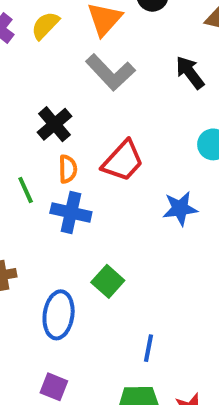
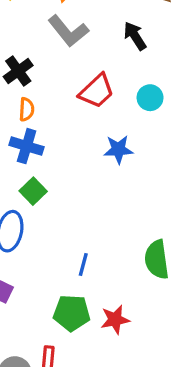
red trapezoid: (123, 161) -> (97, 91), moved
green square: (108, 281) -> (33, 191), moved

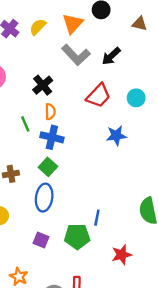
black arrow: (135, 36) -> (111, 56), moved, turned -96
green square: (33, 191) -> (48, 167), moved
green pentagon: (72, 313) -> (77, 236), moved

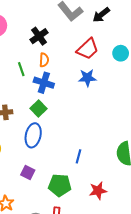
blue star: (116, 135) -> (87, 78), moved
green pentagon: (77, 236) -> (60, 185), moved

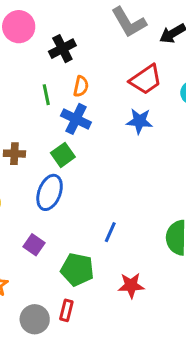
black cross: (39, 36) -> (62, 49), moved

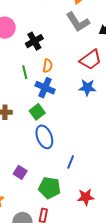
blue ellipse: (50, 192) -> (44, 137), moved, turned -40

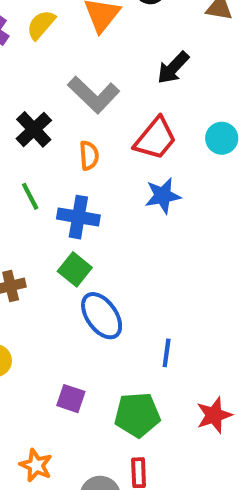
gray L-shape: (78, 22) -> (94, 95), moved
orange semicircle: (48, 66) -> (89, 155), moved

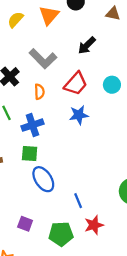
blue cross: (78, 217) -> (32, 125), turned -30
green square: (75, 269) -> (30, 153), turned -36
blue line: (167, 353) -> (78, 201), turned -32
red star: (214, 415) -> (94, 225), moved

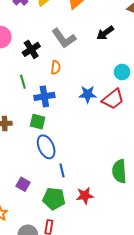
red trapezoid: (76, 84) -> (113, 99), moved
blue line: (78, 201) -> (62, 170), moved

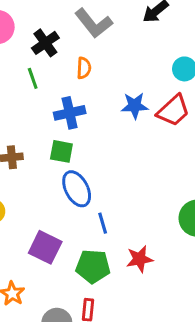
green line: (23, 82) -> (33, 78), moved
purple square: (23, 184) -> (45, 247), size x1.5

